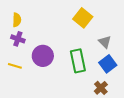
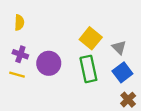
yellow square: (83, 18) -> (91, 38), moved
purple cross: (18, 39) -> (20, 54), moved
brown cross: (101, 88) -> (128, 100), moved

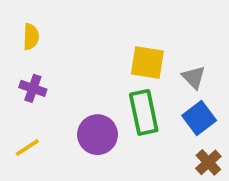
yellow square: (91, 38) -> (147, 63), turned -30
purple circle: (49, 63) -> (98, 135), moved
yellow line: (17, 75) -> (27, 148), moved, turned -49

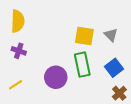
yellow semicircle: (31, 37) -> (18, 21), size x1.5
gray triangle: (194, 77) -> (111, 35), moved

